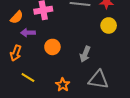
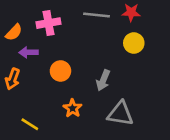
yellow line: (28, 78) -> (30, 124), moved
orange star: (63, 85) -> (72, 108), moved

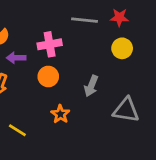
pink cross: (49, 23) -> (50, 44), moved
gray triangle: (120, 114) -> (126, 110), moved

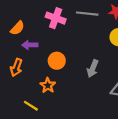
pink cross: (50, 44) -> (56, 18), moved, turned 30
orange star: (60, 114) -> (48, 85), moved

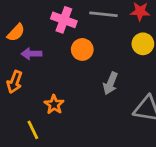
orange circle: (57, 61) -> (82, 49), moved
yellow line: (31, 106) -> (33, 130), turned 32

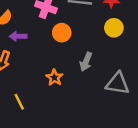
orange star: (54, 105) -> (54, 78), moved

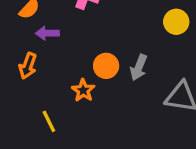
orange circle: (62, 33) -> (106, 66), moved
orange star: (54, 78) -> (83, 90), moved

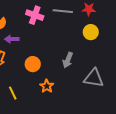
orange circle: (106, 66) -> (33, 64), moved
orange star: (83, 90) -> (47, 86), moved

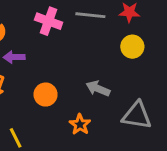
gray arrow: (68, 60) -> (98, 89), turned 91
orange star: (47, 86) -> (80, 124), moved

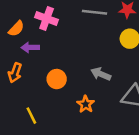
pink cross: (49, 21) -> (47, 19), moved

